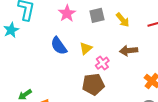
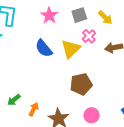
yellow triangle: (86, 48) -> (71, 49), size x1.5
pink cross: (102, 63) -> (89, 36), moved

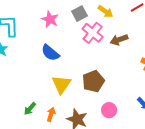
pink cross: (89, 36) -> (93, 33), size x1.5
yellow triangle: (71, 49) -> (61, 84), moved

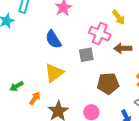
gray square: (79, 14) -> (86, 55), moved
pink cross: (93, 33) -> (100, 34), turned -35
brown pentagon: (93, 81) -> (108, 84), moved

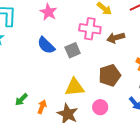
gray square: (86, 55) -> (73, 50), moved
yellow triangle: (54, 73) -> (75, 87), moved, turned 45

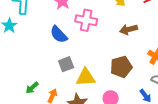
pink cross: (90, 29) -> (86, 20), moved
gray square: (73, 50) -> (66, 64), moved

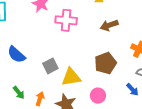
blue semicircle: (59, 34) -> (16, 55), moved
green arrow: (32, 88) -> (19, 93), turned -80

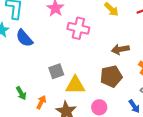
brown arrow: (109, 25) -> (120, 49), moved
blue semicircle: (16, 55) -> (24, 38), moved

